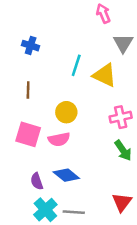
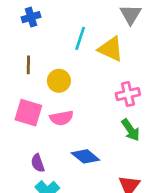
blue cross: (31, 46) -> (31, 17), turned -35
yellow circle: (66, 112) -> (59, 81), moved
blue diamond: (66, 175) -> (85, 156), moved

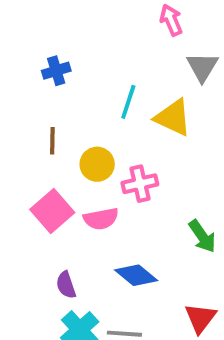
pink cross: (128, 94) -> (140, 184), moved
pink square: (28, 113) -> (52, 211), turned 32

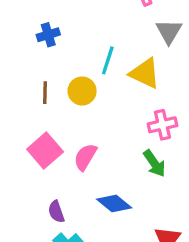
yellow circle: (97, 164) -> (82, 91), moved
pink cross: (140, 184) -> (162, 125), moved
pink semicircle: (101, 219) -> (85, 157), turned 132
green arrow: (202, 236) -> (154, 163), moved

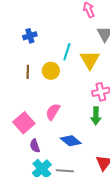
yellow triangle: (145, 73) -> (90, 60), turned 35
pink square: (45, 150) -> (24, 123), moved
green arrow: (154, 163) -> (96, 116), turned 36

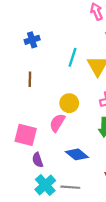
yellow circle: (51, 71) -> (69, 103), moved
pink square: (24, 123) -> (26, 135), turned -35

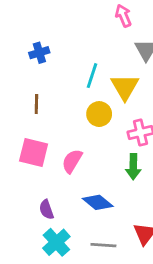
yellow circle: (69, 103) -> (99, 114), moved
pink square: (26, 135) -> (34, 152), moved
gray line: (70, 187) -> (103, 245), moved

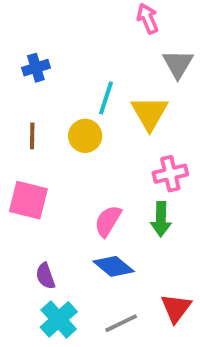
yellow circle: (99, 114) -> (85, 136), moved
pink semicircle: (72, 161) -> (108, 221), moved
gray line: (103, 245) -> (121, 323), turned -30

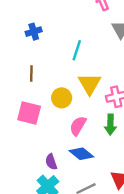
yellow triangle: (150, 113) -> (90, 84), moved
yellow circle: (85, 136) -> (62, 98), moved
purple semicircle: (45, 276) -> (51, 162), moved

